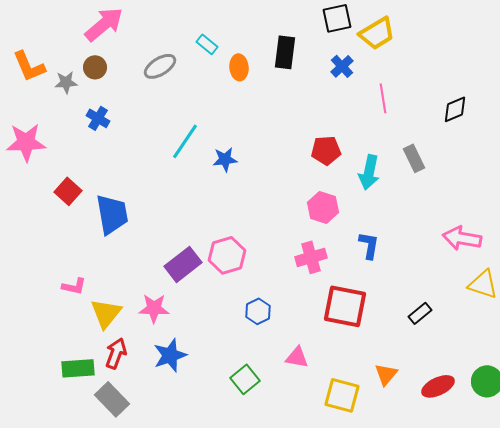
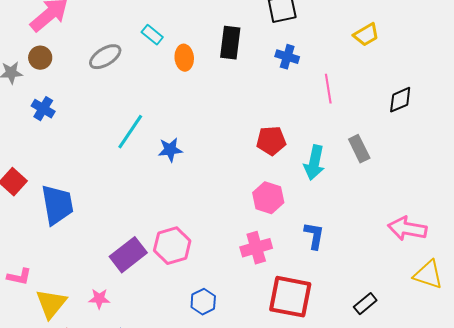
yellow trapezoid: (377, 33) -> (366, 35), moved, size x0.7
blue cross: (342, 66) -> (287, 57), turned -30
pink star: (154, 308) -> (99, 299), size x0.7

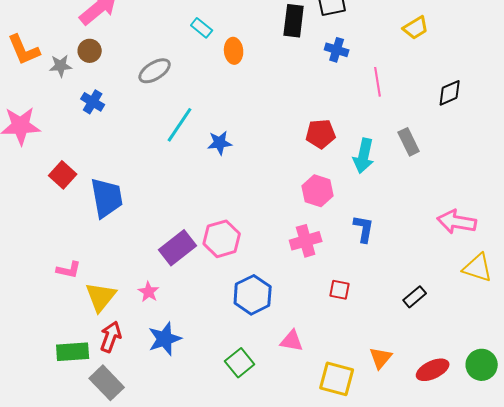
black rectangle: (230, 43) -> (294, 21), moved
gray ellipse: (105, 57) -> (155, 71), moved
red square: (290, 297) -> (340, 290), size x0.5
pink star: (99, 299) -> (149, 292), turned 30
blue hexagon: (203, 302) -> (253, 295), size x1.5

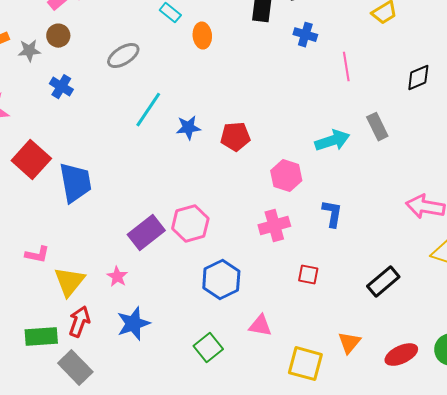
red pentagon: (321, 134) -> (235, 137), moved
cyan arrow: (364, 156) -> (332, 141), turned -120
red square: (63, 175) -> (31, 160), size x1.4
black rectangle: (415, 297) -> (383, 282), size x1.4

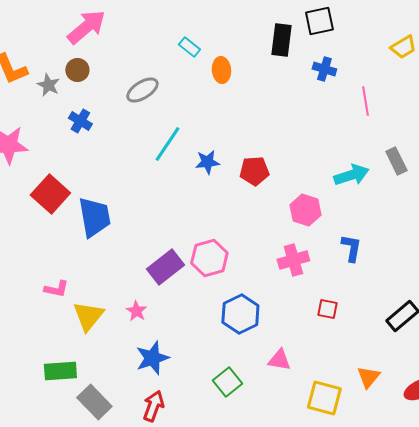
gray star: (29, 51) -> (48, 85), turned 30
red arrow: (79, 322) -> (153, 406), moved

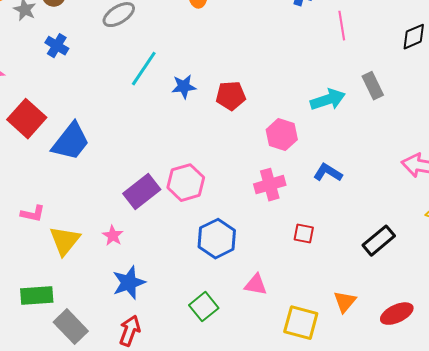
blue trapezoid: (94, 217) -> (71, 142), turned 48
blue L-shape: (351, 248) -> (328, 173), turned -68

